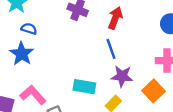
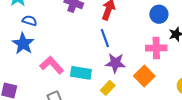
pink L-shape: (33, 95) -> (52, 65), moved

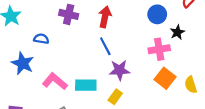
blue semicircle: (30, 21) -> (41, 39), moved
orange square: (144, 76) -> (165, 78), moved

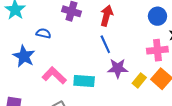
yellow rectangle: (115, 97) -> (139, 80), moved

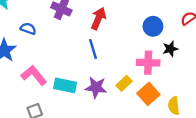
purple star: (118, 68) -> (96, 87), moved
yellow rectangle: (139, 80) -> (124, 83), moved

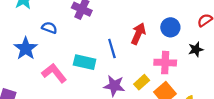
red arrow: (98, 18) -> (138, 34), moved
black star: (170, 49) -> (196, 49), moved
cyan rectangle: (65, 85) -> (85, 62), moved

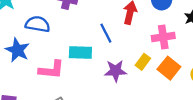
blue semicircle: (49, 28) -> (38, 24), size x1.5
pink L-shape: (54, 73) -> (51, 70), turned 145

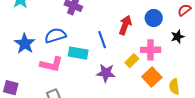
blue semicircle: (38, 24) -> (55, 36), moved, turned -35
yellow rectangle: (143, 62) -> (132, 61), moved

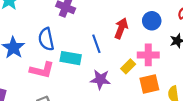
blue semicircle: (55, 36) -> (46, 39), turned -85
orange square: (152, 77) -> (149, 84), turned 30

